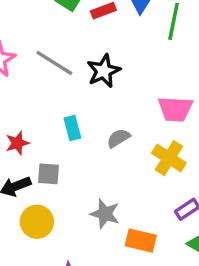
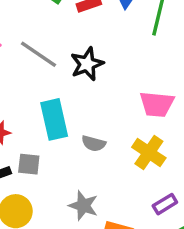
cyan rectangle: (72, 128) -> (54, 119), size x1.6
gray semicircle: (118, 138) -> (94, 143), moved, turned -135

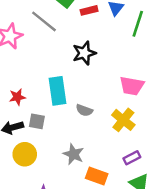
gray line: (39, 54) -> (44, 21), moved

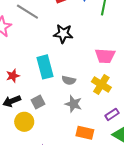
black star: (84, 53) -> (63, 34), turned 30
gray square: (37, 121) -> (38, 102), moved, turned -32
gray star: (73, 154) -> (73, 104), moved

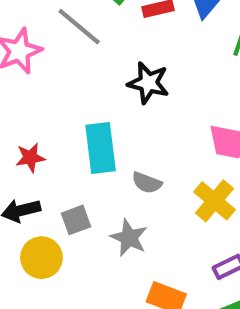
gray star: (73, 104) -> (129, 238), moved

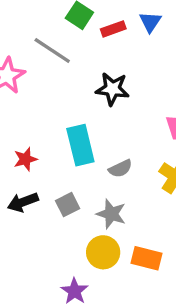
gray semicircle: (147, 183) -> (120, 169), turned -40
yellow circle: (41, 258) -> (103, 252), moved

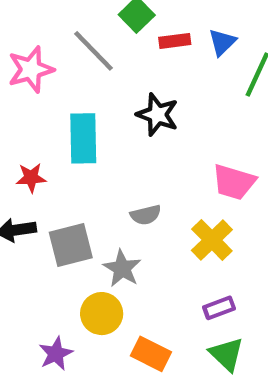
cyan rectangle: (80, 145) -> (83, 138), moved
gray square: (68, 205) -> (71, 245), size x1.5
orange rectangle: (146, 258) -> (151, 354), moved

